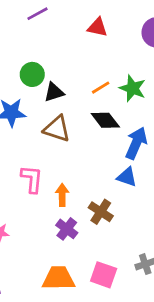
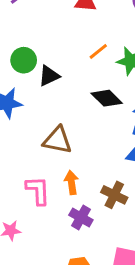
orange line: (101, 88) -> (98, 51), moved
brown triangle: (57, 129) -> (57, 140), moved
pink L-shape: (32, 179) -> (38, 190), moved

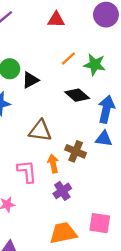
brown cross: (114, 195) -> (76, 151), moved
purple cross: (81, 218) -> (62, 191), turned 30

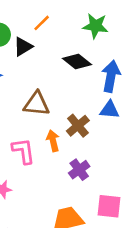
orange line: (68, 58) -> (42, 23), moved
brown cross: (76, 151) -> (78, 126), turned 30
purple cross: (62, 191) -> (79, 170), moved

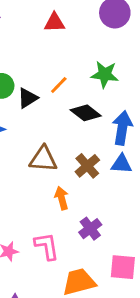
orange line: (42, 23) -> (59, 85), moved
brown cross: (78, 126) -> (87, 166), moved
pink L-shape: (23, 151) -> (47, 246), moved

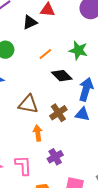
black triangle: (28, 98) -> (30, 22), moved

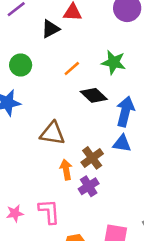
brown cross: (58, 113) -> (92, 158), moved
purple cross: (55, 157) -> (89, 186), moved

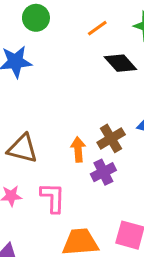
brown triangle: (52, 133) -> (23, 149), moved

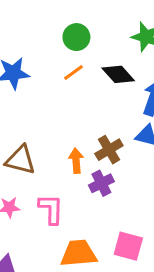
green circle: (36, 18) -> (76, 37), moved
orange line: (97, 28) -> (73, 72), moved

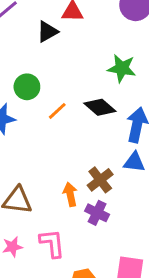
green circle: (76, 37) -> (27, 87), moved
purple cross: (101, 183) -> (97, 213), turned -30

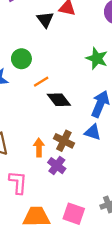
black triangle: (47, 32) -> (45, 19), turned -48
black diamond: (100, 107) -> (59, 100), moved
brown cross: (100, 180) -> (64, 141), turned -36

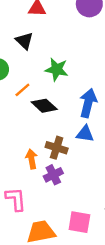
black triangle: (45, 19) -> (24, 41), moved
green star: (97, 58) -> (57, 69), moved
purple cross: (57, 166) -> (53, 175), turned 36

